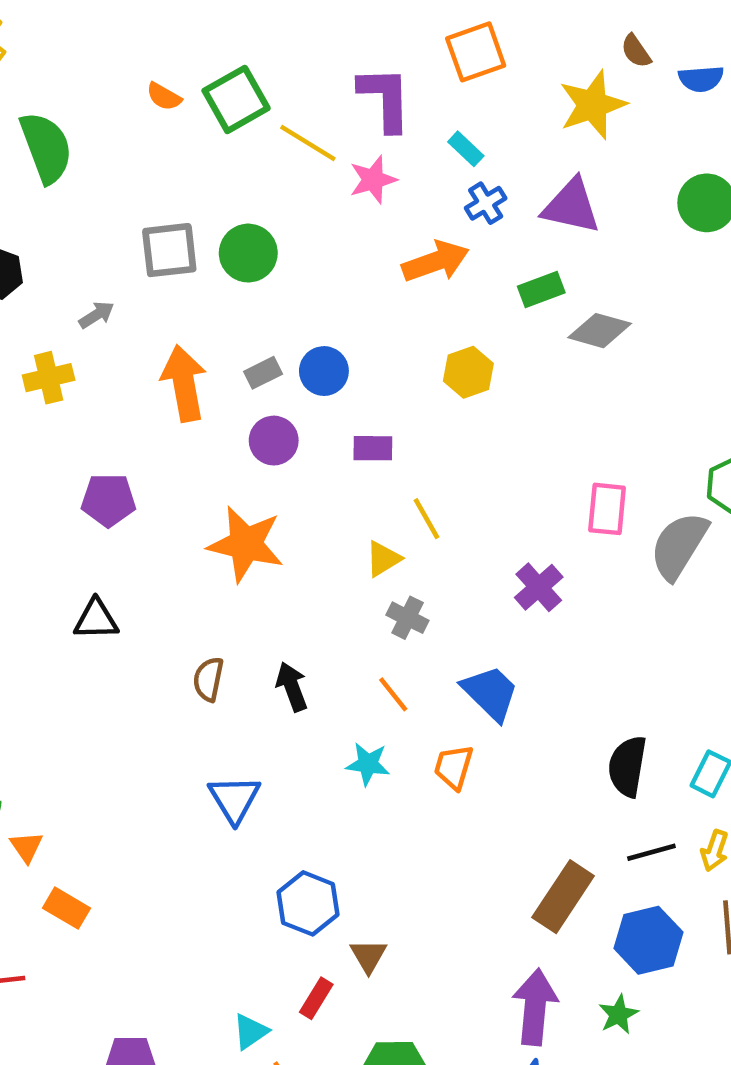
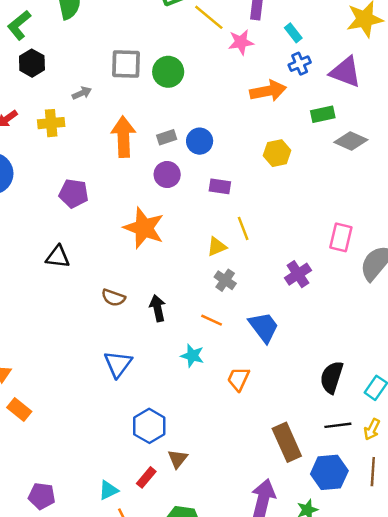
brown semicircle: (208, 679) -> (113, 298), turned -90
orange line: (393, 694) -> (212, 320), turned -35
orange trapezoid: (454, 767) -> (238, 379), moved
brown rectangle: (563, 897) -> (287, 442), turned -66

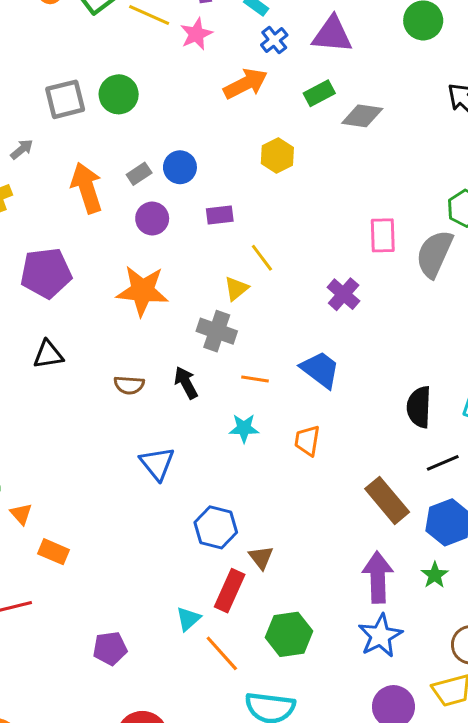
purple pentagon: (74, 194) -> (46, 273), size x1.4
gray cross: (225, 280) -> (217, 331), moved, size x1.4
red rectangle: (146, 477) -> (230, 591), size x1.5

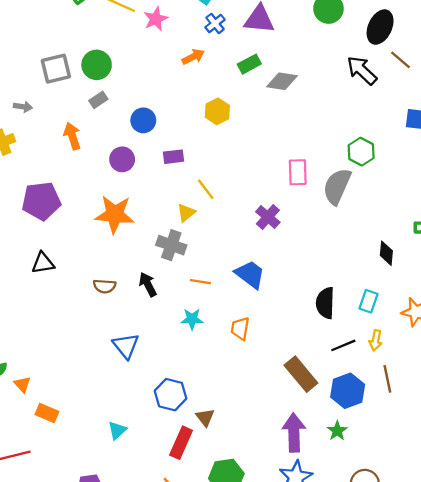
orange arrow: (246, 84) -> (193, 57), size x0.7
gray arrow: (22, 149) -> (23, 107), turned 48
gray rectangle: (139, 174) -> (98, 100), moved
orange arrow: (87, 188) -> (72, 136), size x0.7
cyan triangle: (188, 619) -> (117, 430), moved

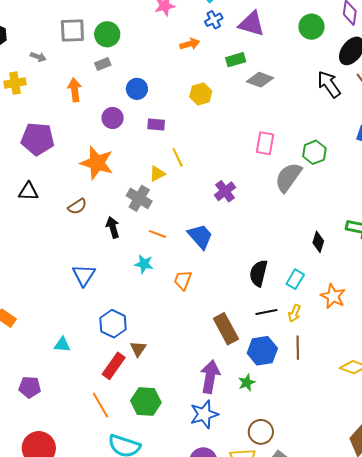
pink rectangle: (298, 172) -> (265, 143), moved
brown semicircle: (105, 286) -> (77, 206), moved, turned -48
cyan triangle: (117, 430) -> (62, 345), turned 36

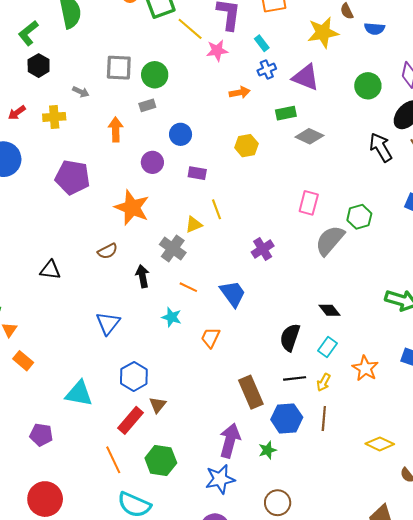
black triangle: (28, 191) -> (50, 270), moved
black diamond: (318, 242) -> (330, 310), moved, turned -60
cyan triangle: (62, 345) -> (79, 394), size x1.6

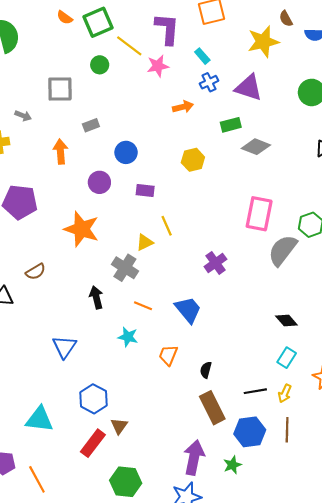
green circle: (155, 75) -> (100, 65), moved, size x0.7
pink rectangle: (309, 203) -> (259, 214), size x1.4
brown semicircle: (108, 251) -> (36, 272), moved
black semicircle: (290, 337) -> (206, 370), moved, size x0.6
orange line: (113, 460) -> (37, 479), moved

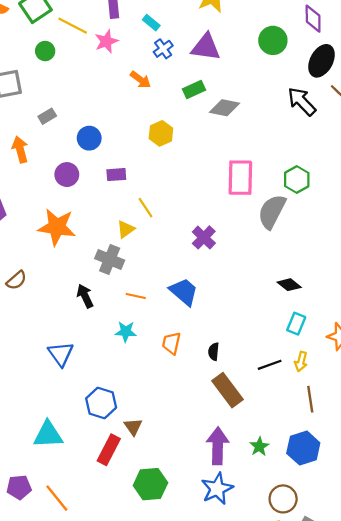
orange arrow: (183, 107) -> (140, 80), turned 60
blue hexagon: (250, 432) -> (303, 448), moved

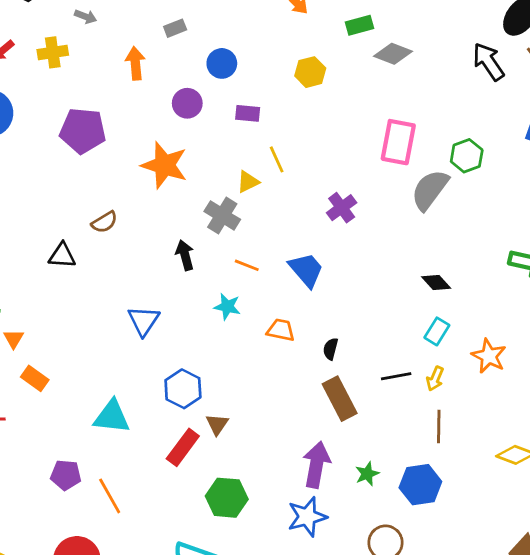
orange trapezoid: (171, 343) -> (281, 330), turned 80

